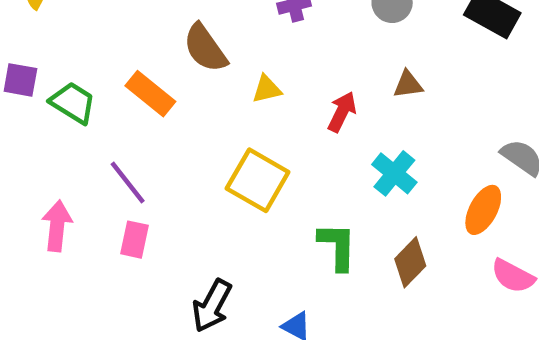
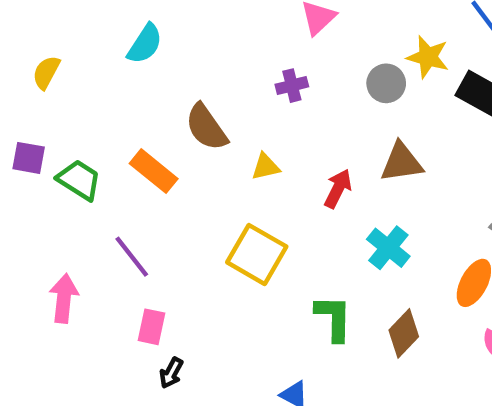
brown triangle: (408, 85) -> (402, 162), size x1.5
pink rectangle: (134, 240) -> (151, 327), moved
black arrow: (212, 306) -> (171, 373), moved, size x0.6

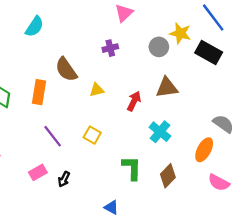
orange rectangle: (154, 171) -> (39, 92), turned 60
yellow square: (257, 254) -> (92, 135), size x0.6
purple line: (132, 257) -> (53, 136), moved
pink rectangle: (151, 327) -> (38, 172), turned 48
black arrow: (171, 373) -> (64, 179), moved

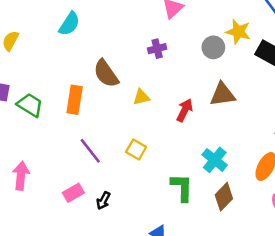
cyan cross: (160, 132) -> (215, 160), moved

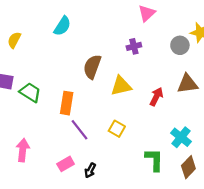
brown semicircle: (106, 74) -> (92, 67), turned 55
yellow triangle: (141, 97) -> (121, 86), size x1.5
orange rectangle: (75, 100) -> (67, 103), moved

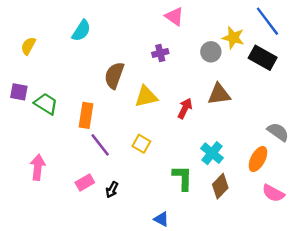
pink triangle: (147, 13) -> (174, 16), turned -42

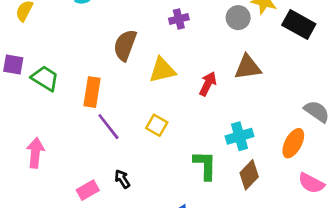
cyan cross: (212, 153) -> (240, 136), turned 35
pink rectangle: (85, 183) -> (88, 190), moved
black arrow: (112, 190) -> (122, 179), turned 119

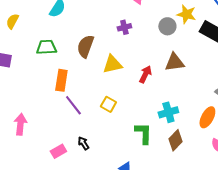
green trapezoid: (45, 78) -> (46, 47), moved, turned -35

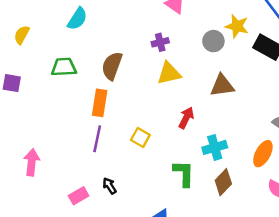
yellow triangle: (112, 64) -> (169, 73), moved
red arrow: (145, 74) -> (186, 118), moved
orange rectangle: (61, 80) -> (100, 103), moved
purple line: (73, 105) -> (97, 139), turned 50

